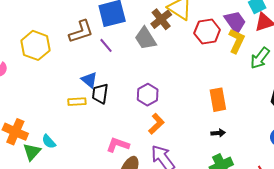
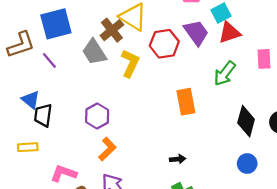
yellow L-shape: (237, 41) -> (130, 63), moved
orange rectangle: (218, 100) -> (186, 102), moved
yellow rectangle: (77, 102) -> (28, 147), moved

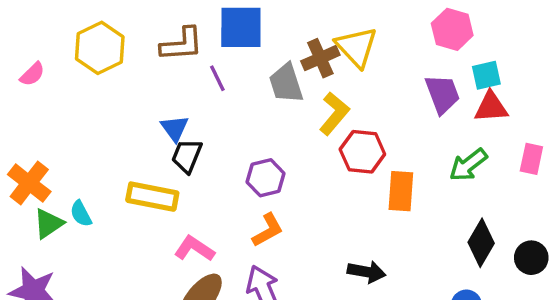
red hexagon: (164, 44) -> (362, 152), moved
yellow rectangle: (28, 147) -> (152, 197), size x1.6
black arrow: (178, 159) -> (367, 272), size x1.5

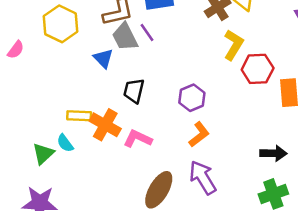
gray trapezoid: (286, 83) -> (125, 37), moved
blue triangle: (175, 128) -> (103, 58), moved
orange cross: (29, 183) -> (105, 125), moved
yellow rectangle: (152, 197) -> (79, 116), moved, size x0.7
pink L-shape: (194, 249) -> (138, 139), moved

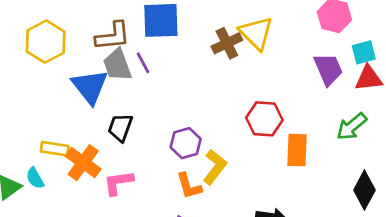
yellow L-shape: (233, 45) -> (215, 167), moved
blue triangle: (103, 58) -> (90, 87), size x1.6
orange L-shape: (199, 134) -> (189, 186), turned 105
pink L-shape: (138, 139) -> (118, 183), turned -40

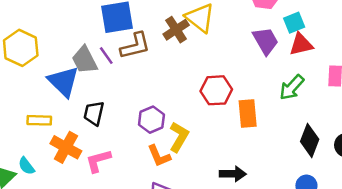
brown L-shape: (113, 36) -> (135, 46), moved
yellow rectangle: (55, 149) -> (39, 120), moved

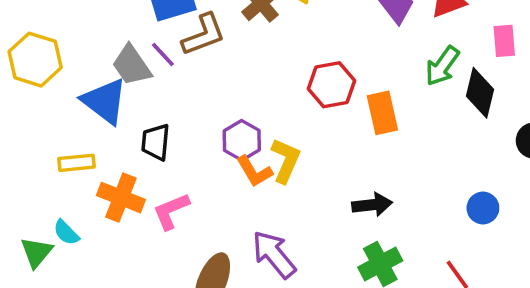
black diamond: (310, 140) -> (480, 93), moved
orange L-shape: (159, 156) -> (254, 171), moved

